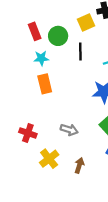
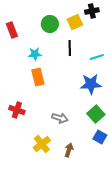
red rectangle: (35, 31) -> (12, 30), moved
green circle: (58, 36) -> (50, 24), moved
red cross: (28, 133) -> (17, 110), moved

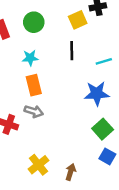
green circle: (50, 24) -> (34, 22), moved
gray arrow: (60, 118) -> (34, 111), moved

